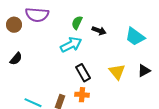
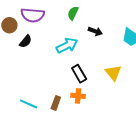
green semicircle: (77, 23) -> (73, 13), moved
black semicircle: (16, 59) -> (26, 41), moved

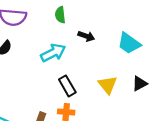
green semicircle: (73, 13) -> (60, 15), turned -32

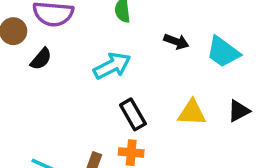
black arrow: (86, 36) -> (176, 42), moved
yellow triangle: (108, 85) -> (192, 113), turned -48

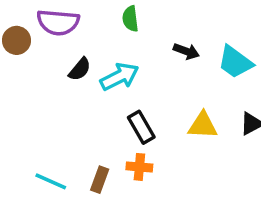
black semicircle: (41, 59) -> (80, 69), moved

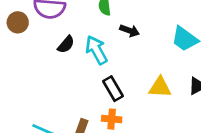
black arrow: (186, 51) -> (130, 31), moved
cyan arrow: (120, 77) -> (96, 50), turned -92

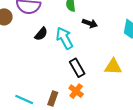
orange cross: (112, 119) -> (76, 91), turned 32

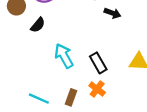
black semicircle: (41, 34) -> (38, 25), moved
cyan arrow: (64, 38) -> (64, 56), moved

